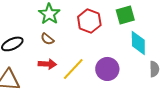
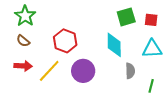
green square: (125, 15) -> (126, 17), moved
red hexagon: (89, 21) -> (65, 41), moved

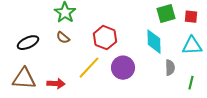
red arrow: (23, 66) -> (56, 84), moved

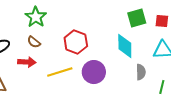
yellow line: (89, 68) -> (60, 72), turned 30
red arrow: (56, 84) -> (27, 62), moved

